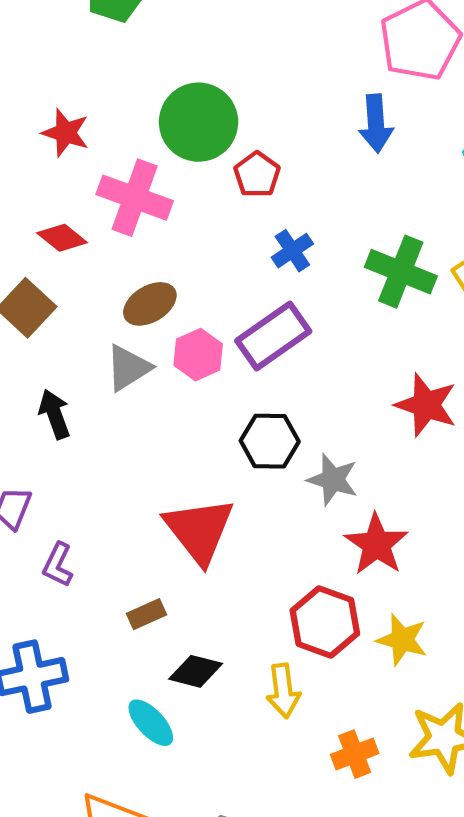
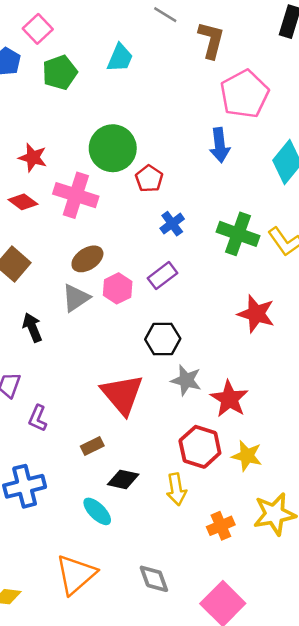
red diamond: (62, 238) -> (23, 202), moved
purple rectangle: (273, 336) -> (162, 276), size x0.7
gray star: (333, 480) -> (186, 380), moved

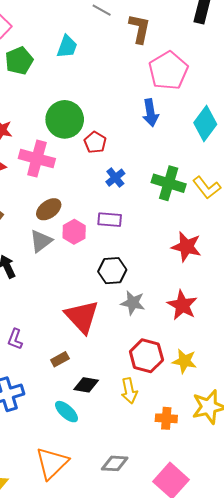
purple rectangle: (162, 276) -> (110, 220), turned 45
red star: (229, 399) -> (182, 305), moved
orange cross: (221, 526) -> (166, 418), turned 30
gray diamond: (154, 579) -> (115, 463), turned -64

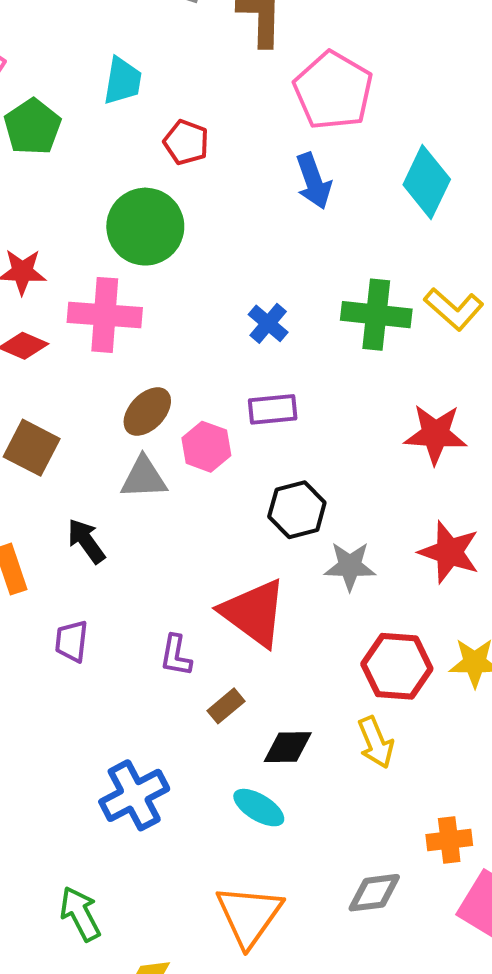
red pentagon: (95, 142) -> (186, 142), moved
gray triangle: (41, 241) -> (144, 478), turned 45
purple L-shape: (15, 339) -> (176, 655), moved
orange cross: (166, 418) -> (449, 840), moved

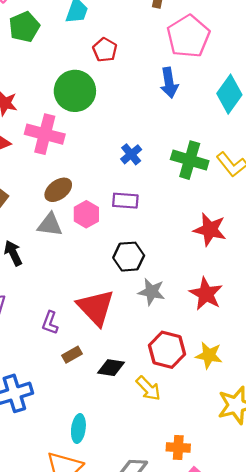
yellow arrow: (376, 742) -> (148, 388), turned -32
black diamond: (288, 747) -> (111, 368), moved
cyan ellipse: (259, 808) -> (78, 429), moved, turned 56

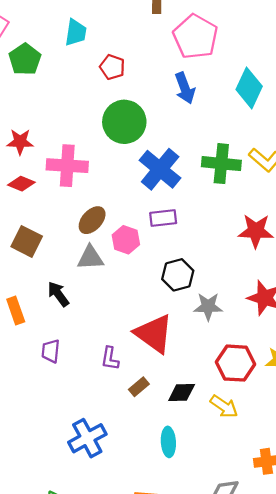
green circle: (75, 91) -> (124, 122), moved
blue cross: (131, 154) -> (160, 169), size x1.8
cyan ellipse: (78, 429) -> (168, 442), moved

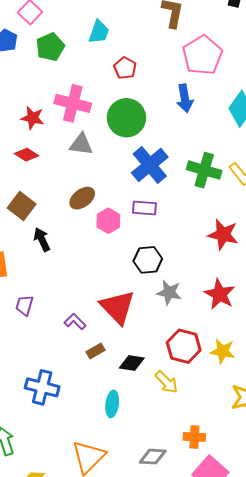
pink cross: (67, 166) -> (73, 103), moved
gray triangle: (90, 258) -> (81, 144), moved
black arrow: (58, 294) -> (42, 240), moved
purple L-shape: (110, 358) -> (75, 322), turned 115
blue cross: (87, 438) -> (42, 387), turned 32

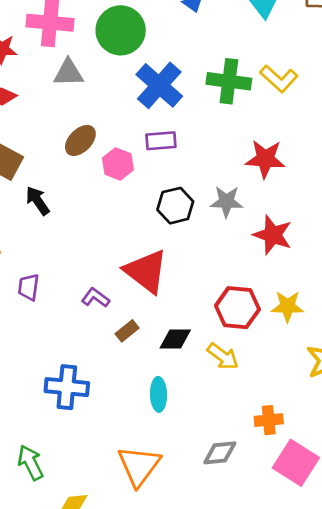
gray star: (169, 292) -> (226, 202), moved

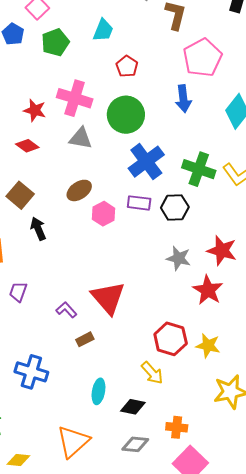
red star: (265, 159) -> (222, 251), moved
black hexagon: (175, 206) -> (175, 207), moved
black diamond: (175, 339) -> (133, 407), moved

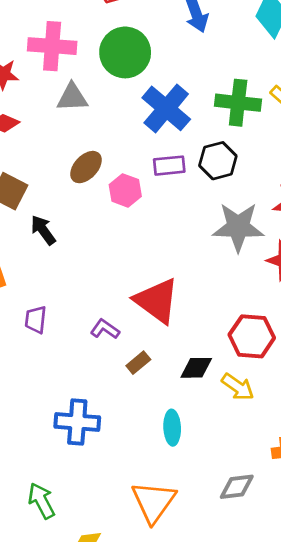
gray star: (179, 258) -> (238, 227), size x1.5
black diamond: (133, 407) -> (196, 368), moved

